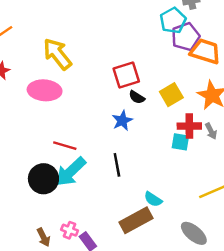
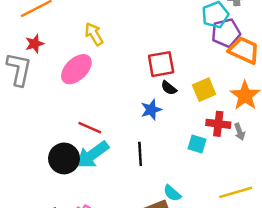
yellow arrow: (57, 54) -> (94, 34), size x0.7
pink ellipse: (45, 90) -> (76, 69), turned -56
cyan square: (180, 142) -> (197, 144), moved

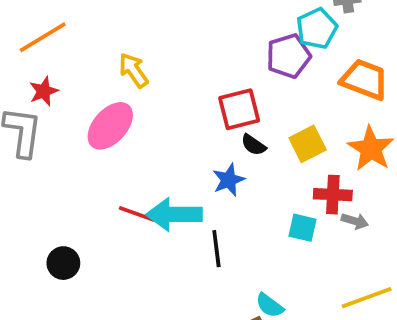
purple pentagon: (226, 33) -> (288, 56), moved
gray arrow: (240, 132) -> (355, 221), moved, turned -49
cyan arrow: (92, 155) -> (174, 214), moved, turned 40
black circle: (64, 158) -> (63, 263), moved, size x0.7

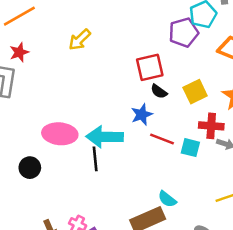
yellow arrow: (133, 70) -> (80, 40), turned -100
pink ellipse: (110, 126) -> (60, 134), moved, turned 52
red line: (137, 214) -> (162, 139), moved
black line: (216, 249) -> (95, 159), moved

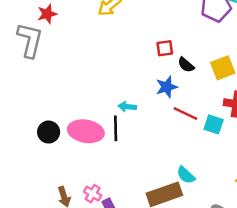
red square: (150, 67) -> (165, 48), moved, size x0.6
pink ellipse: (60, 134) -> (86, 131), moved
cyan arrow: (105, 137) -> (127, 107), size x0.5

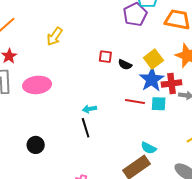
red square: (165, 48) -> (105, 57), turned 32
blue star: (167, 87) -> (152, 80), moved, size x1.4
pink ellipse: (86, 131) -> (37, 85), moved

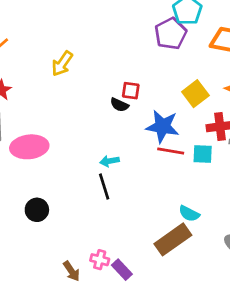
black semicircle: (125, 65) -> (119, 105), moved
blue star: (152, 80) -> (163, 126), moved, turned -30
pink ellipse: (37, 85) -> (29, 147), moved

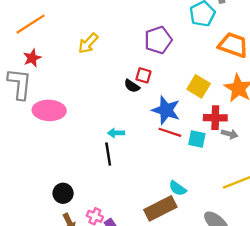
purple pentagon: (171, 34) -> (158, 40), moved
yellow square: (195, 94) -> (199, 86), turned -30
black circle: (37, 210) -> (63, 193), moved

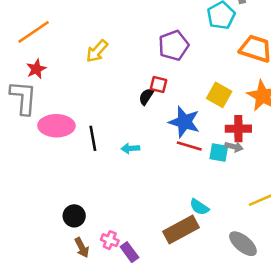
black semicircle: (132, 86) -> (146, 97), turned 91
gray arrow: (230, 134) -> (234, 147), moved
black line: (108, 154) -> (93, 138), moved

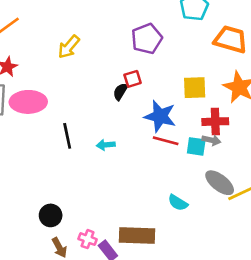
red square: (159, 85) -> (133, 79), turned -30
yellow square: (219, 95) -> (195, 88), turned -30
pink ellipse: (56, 126) -> (28, 102), moved
brown rectangle: (181, 230) -> (137, 236), moved, turned 32
gray ellipse: (243, 244) -> (220, 183), moved

